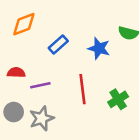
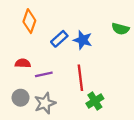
orange diamond: (24, 24) -> (29, 21), turned -50
blue star: (99, 48) -> (83, 40), moved
green cross: (118, 99) -> (95, 101), moved

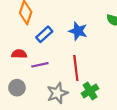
blue rectangle: (59, 39) -> (44, 34), moved
gray star: (45, 103) -> (57, 93), moved

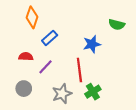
blue star: (78, 31) -> (92, 44), moved, turned -30
purple line: (40, 65) -> (45, 67), turned -35

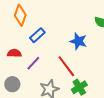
blue star: (92, 44) -> (78, 41), turned 30
red line: (79, 70) -> (66, 66), turned -30

